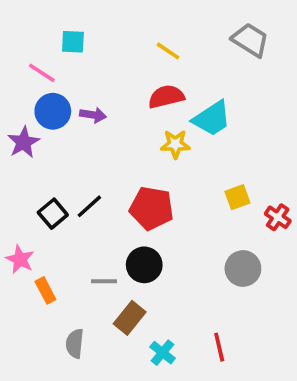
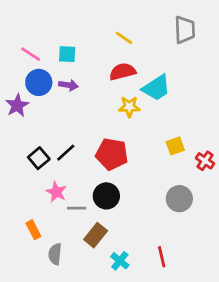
gray trapezoid: (250, 40) -> (185, 30), turned 56
cyan square: (73, 42) -> (67, 54), moved
pink star: (20, 259) -> (56, 192), moved
orange rectangle: (45, 290) -> (33, 230), moved

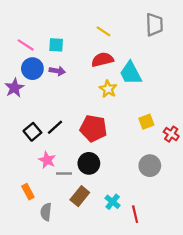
cyan trapezoid: (156, 88) -> (131, 73), turned 95
yellow star: (129, 107) -> (108, 89), turned 30
cyan cross: (120, 261) -> (113, 202), moved

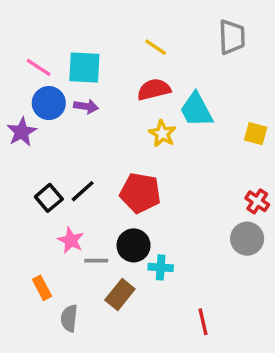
cyan square: (56, 45) -> (84, 67), size x1.5
yellow square: (146, 122) -> (256, 134), moved, turned 35
gray circle: (150, 166) -> (247, 239), moved
cyan cross: (113, 202) -> (161, 267), moved, turned -35

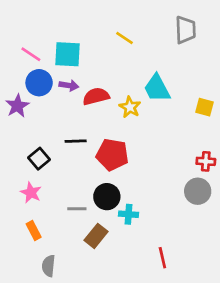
red semicircle: (154, 89) -> (96, 96), moved
black line: (83, 191) -> (76, 141), moved, turned 40
red cross: (257, 201) -> (206, 161), turned -30
pink star: (71, 240) -> (31, 193), moved
gray semicircle: (69, 318) -> (49, 266), moved

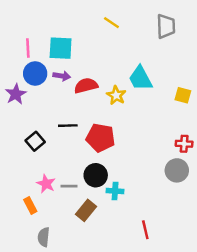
yellow line: (124, 38) -> (111, 23), moved
pink line: (31, 54) -> (28, 48), turned 54
pink star: (31, 193) -> (46, 184), moved

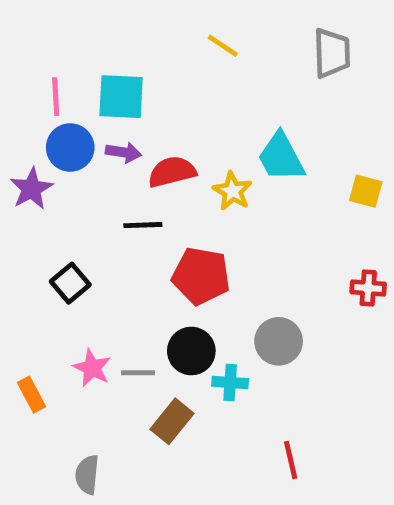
black line: (68, 126) -> (143, 225), moved
gray circle: (177, 170) -> (279, 341), moved
orange rectangle: (30, 206) -> (31, 395), moved

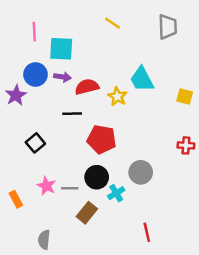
pink line: (56, 97) -> (34, 32), moved
cyan cross: (230, 382) -> (116, 193), turned -35

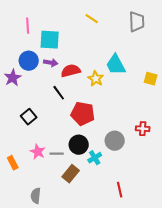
black line: (72, 114) -> (59, 93), turned 56
red cross: (186, 145) -> (143, 129), moved

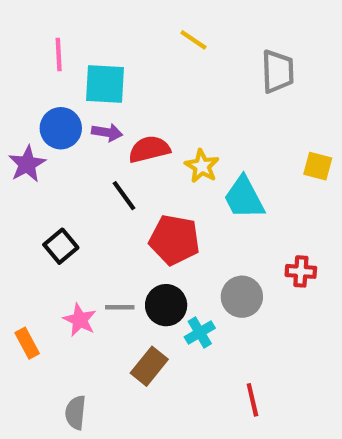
gray trapezoid: (137, 22) -> (278, 71), moved
cyan trapezoid: (116, 65) -> (244, 198), moved
gray line: (57, 154) -> (120, 307), moved

